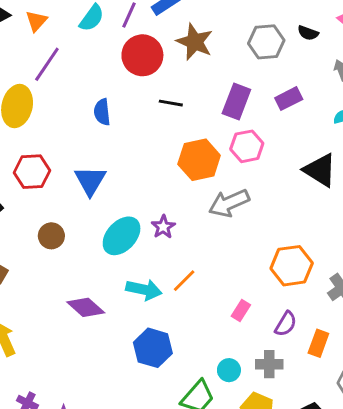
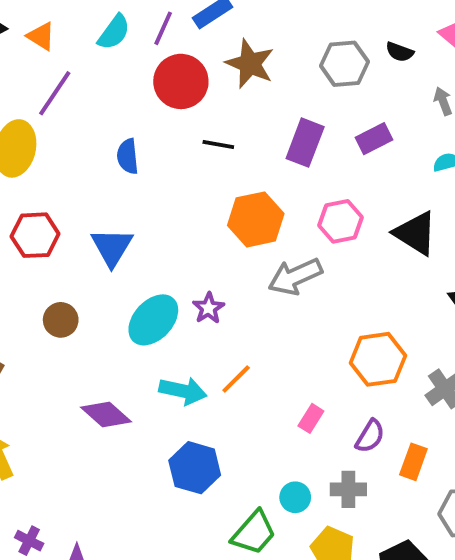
orange triangle: (36, 21) -> (41, 36), turned -40
pink hexagon: (247, 146) -> (341, 221), moved

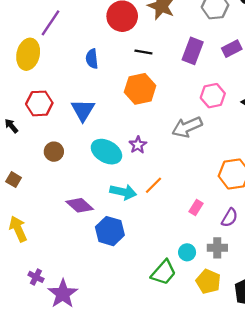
orange hexagon: (256, 219) -> (140, 89), moved
cyan ellipse: (153, 320) -> (106, 152), turned 76
blue hexagon: (195, 468) -> (110, 231), moved

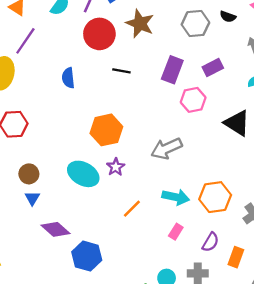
orange hexagon: (140, 89) -> (106, 130), moved
pink hexagon: (213, 96) -> (193, 100), moved
blue triangle: (83, 110) -> (32, 198), moved, size x0.6
cyan arrow: (123, 192) -> (176, 197), moved

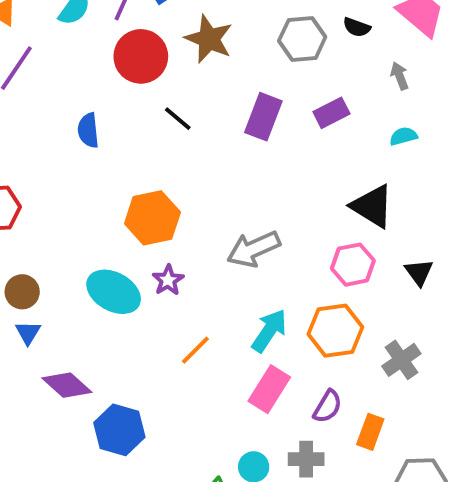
black line: (121, 71) -> (178, 119), turned 30
pink hexagon: (193, 100) -> (353, 265), moved
cyan arrow: (176, 197) -> (269, 331), turned -68
pink rectangle: (176, 232) -> (269, 389), size x1.6

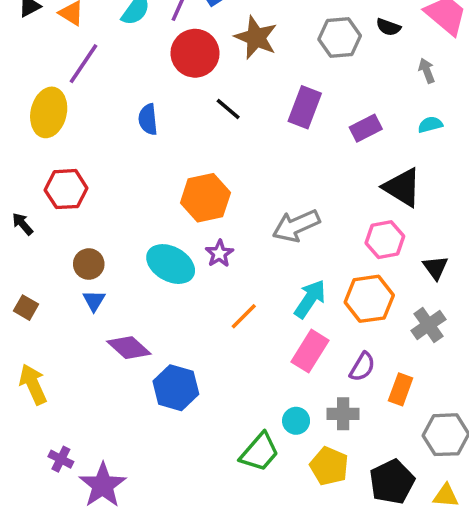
purple rectangle: (331, 113) -> (366, 128), moved
black triangle: (419, 272) -> (435, 267), moved

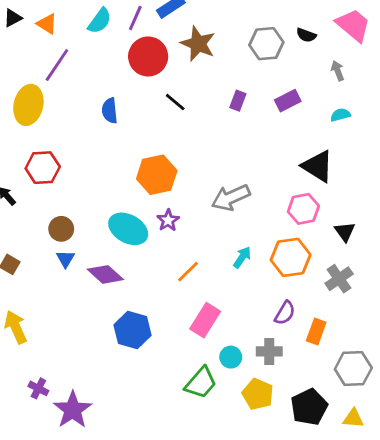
purple rectangle: (305, 107) -> (238, 101), size x0.6
purple rectangle: (366, 128) -> (288, 101), moved
cyan arrow: (310, 299) -> (242, 257), size x0.7
purple diamond: (129, 348) -> (105, 274), moved
pink rectangle: (310, 351) -> (205, 320), moved

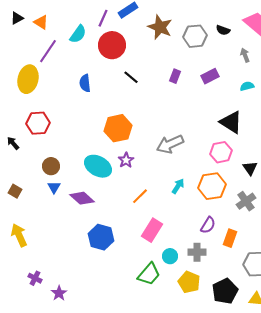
cyan semicircle: (100, 21) -> (78, 34), moved
brown star: (198, 44) -> (160, 27), moved
purple star: (73, 410) -> (59, 293), size x0.6

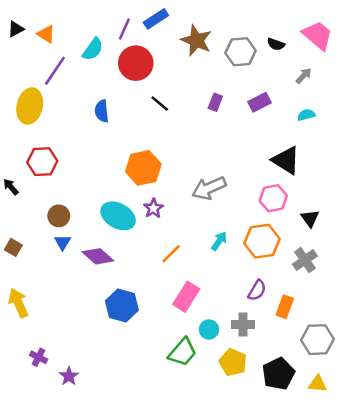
gray arrow: (245, 55) -> (304, 76), turned 64

